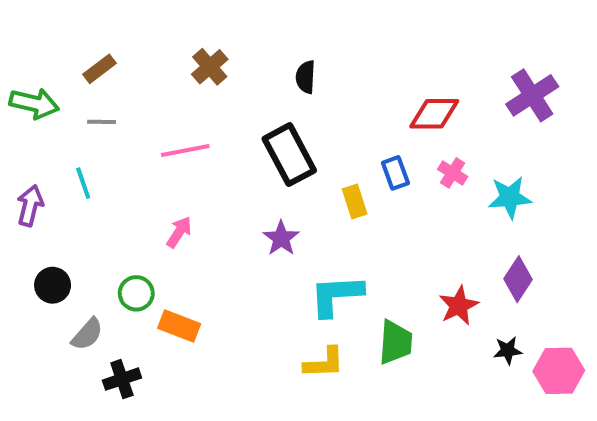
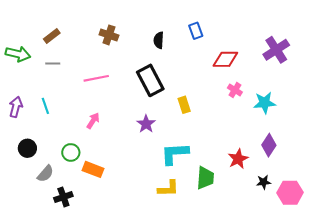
brown cross: (210, 67) -> (109, 35), turned -30
blue rectangle: (395, 173) -> (196, 31), moved
cyan line: (83, 183) -> (45, 106), moved

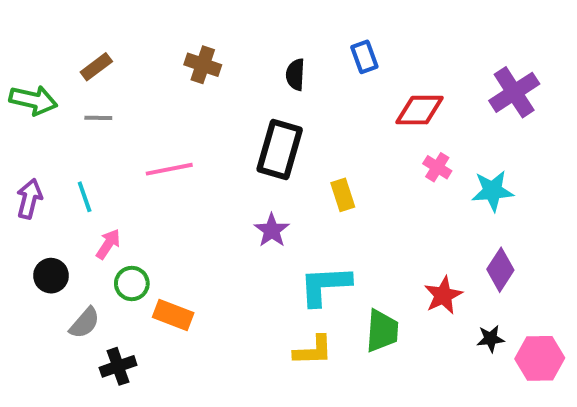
pink line: (96, 78) -> (169, 169), moved
black rectangle: (150, 80) -> (280, 149), turned 44
pink arrow: (93, 121) -> (108, 244), moved

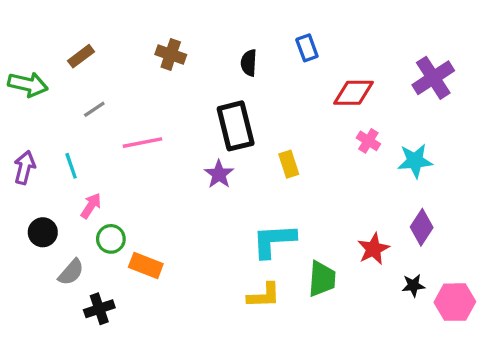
gray line: (98, 118) -> (94, 109), moved, turned -35
black rectangle: (280, 149) -> (236, 126), turned -30
purple star: (272, 230) -> (219, 174), moved

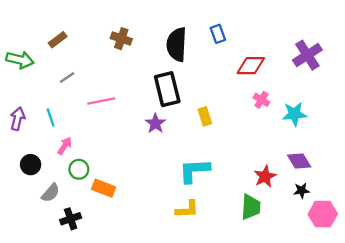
black semicircle: (249, 63) -> (177, 44), size x1.8
purple diamond: (422, 227) -> (299, 161), turned -65
green trapezoid: (322, 279) -> (251, 207), moved
black star: (413, 285) -> (302, 191), moved

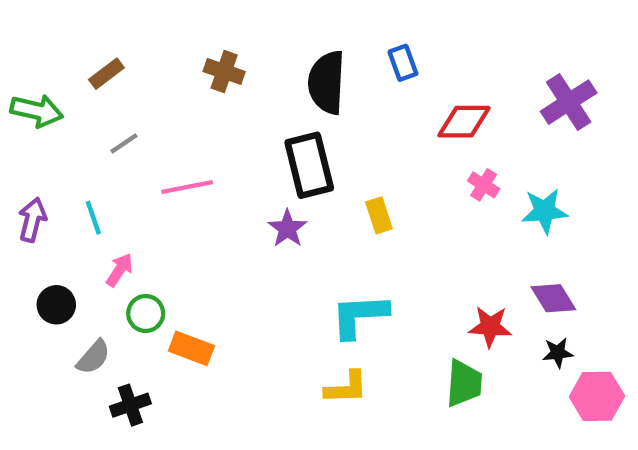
red star: (265, 176) -> (490, 327), turned 30

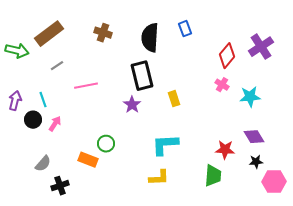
brown rectangle: (106, 74) -> (49, 34), size x1.8
red diamond: (464, 122) -> (227, 56), moved, turned -50
black circle: (56, 305) -> (33, 120), moved
green circle: (146, 313) -> (106, 144), moved

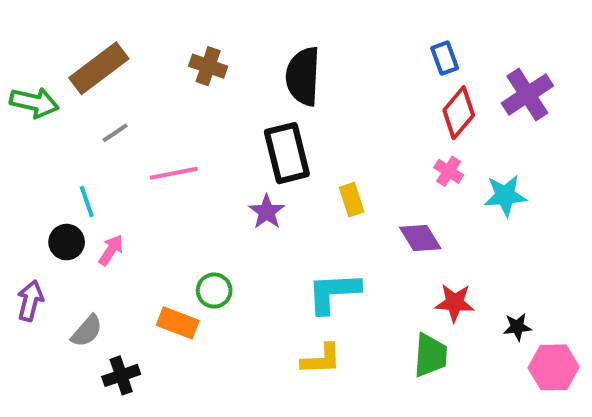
blue rectangle: (185, 29) -> (445, 58), moved
purple arrow: (15, 101) -> (30, 301), moved
purple diamond: (254, 137) -> (420, 238), moved

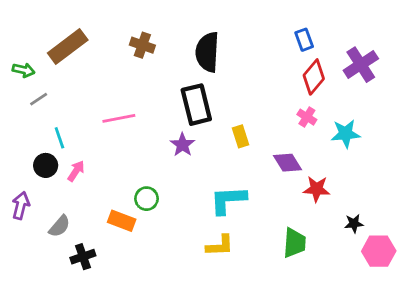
green arrow: (34, 103) -> (23, 70), size x0.7
gray line: (115, 133) -> (39, 99), moved
red star: (455, 303) -> (317, 189), moved

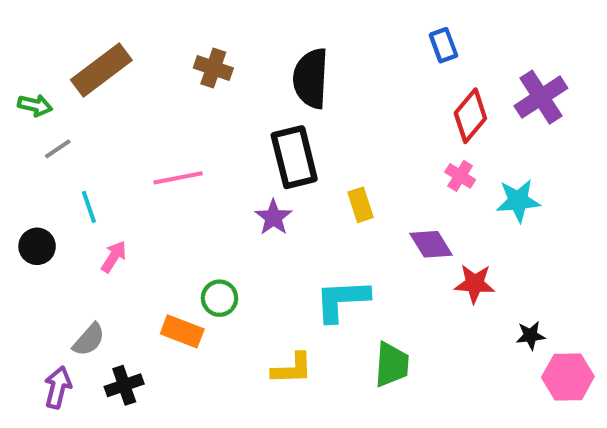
blue rectangle: (304, 40) -> (443, 45), moved
black circle: (46, 165) -> (37, 246), moved
purple arrow: (21, 206) -> (58, 387), moved
green trapezoid: (294, 243) -> (392, 365), moved
yellow L-shape: (220, 246) -> (292, 369), moved

